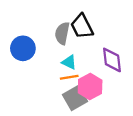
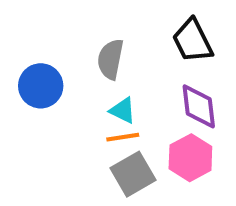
black trapezoid: (82, 26) -> (193, 41), moved
pink hexagon: (90, 87) -> (190, 158), moved

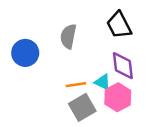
cyan triangle: (123, 110) -> (103, 82), moved

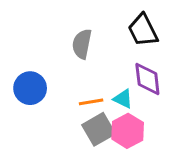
blue circle: (25, 53) -> (30, 88), moved
pink hexagon: (118, 97) -> (128, 131), moved

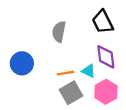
pink hexagon: (128, 131) -> (106, 92), moved

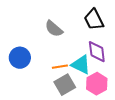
gray semicircle: (59, 32) -> (54, 29), turned -60
cyan triangle: (88, 71) -> (81, 65), size x1.5

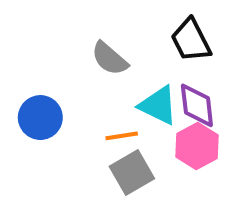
cyan triangle: (81, 65) -> (158, 105), moved
pink hexagon: (97, 84) -> (197, 146), moved

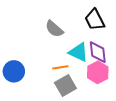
blue circle: (40, 118) -> (14, 71), moved

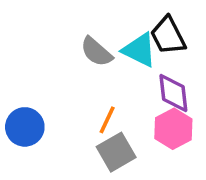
cyan triangle: (79, 52) -> (139, 50), moved
orange line: (60, 67) -> (107, 120), turned -56

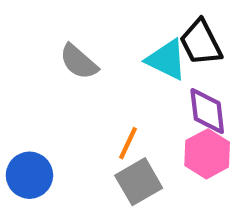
gray semicircle: (96, 52) -> (79, 62), moved
blue circle: (25, 127) -> (29, 175), moved

